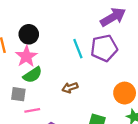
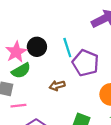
black circle: (29, 34) -> (37, 47), moved
purple pentagon: (104, 48) -> (85, 63), moved, turned 30

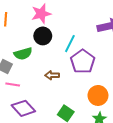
cyan line: (67, 48) -> (70, 44), turned 30
pink star: (16, 52) -> (41, 14), moved

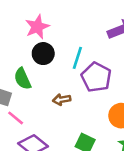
green semicircle: (23, 54) -> (23, 79), turned 90
pink line: (13, 85) -> (16, 118), turned 40

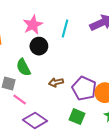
cyan line: (77, 58) -> (65, 28), moved
purple pentagon: (96, 77) -> (84, 88), moved

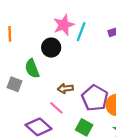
pink star: (33, 25) -> (64, 25), moved
pink line: (20, 99) -> (56, 108), moved

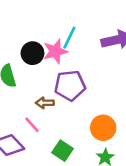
pink star: (64, 25) -> (55, 51), moved
purple pentagon: (95, 98) -> (70, 85), moved, turned 30

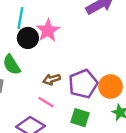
cyan line: (69, 38) -> (20, 18), moved
purple pentagon: (70, 85) -> (83, 84), moved

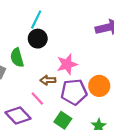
pink star: (48, 30) -> (67, 64), moved
orange circle: (111, 87) -> (99, 86), moved

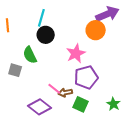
brown arrow: (48, 80) -> (65, 93), moved
orange circle: (99, 86) -> (96, 30), moved

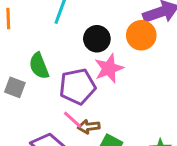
black circle: (46, 35) -> (97, 39), moved
purple pentagon: (86, 77) -> (77, 86), moved

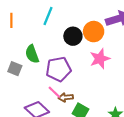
orange circle: (141, 35) -> (94, 32), moved
pink star: (109, 68) -> (100, 59), moved

